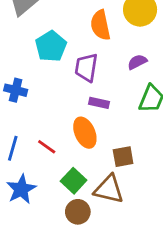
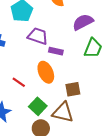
purple semicircle: (137, 62) -> (83, 22), size x1.5
purple trapezoid: (86, 68) -> (38, 36), moved, turned 100

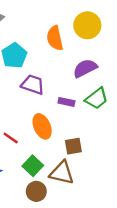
green trapezoid: (93, 48) -> (97, 98), turned 30
purple rectangle: (56, 51) -> (66, 102), moved

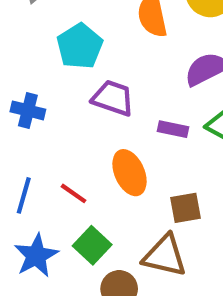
green square: (33, 166) -> (92, 245), moved

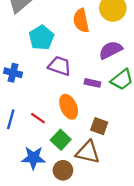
brown square: (185, 208) -> (99, 126), turned 30
green square: (92, 245) -> (61, 140), moved
blue star: (36, 256) -> (33, 158), moved, turned 30

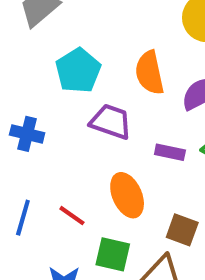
orange semicircle: (81, 21) -> (150, 73), moved
green square: (61, 140) -> (113, 254), turned -30

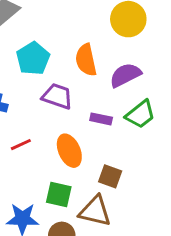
red line: (72, 216) -> (21, 145), moved, turned -60

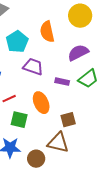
orange semicircle: (86, 60) -> (47, 32), moved
brown square: (110, 176) -> (68, 120), turned -35
green square: (59, 195) -> (19, 120), moved

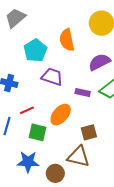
orange ellipse: (41, 103) -> (61, 115), turned 65

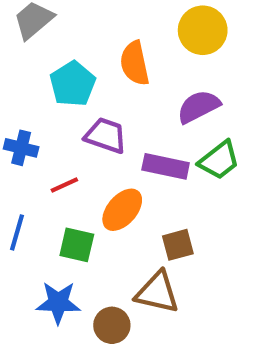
purple rectangle: (83, 92) -> (166, 166), size x1.5
red line: (27, 110) -> (64, 185), moved

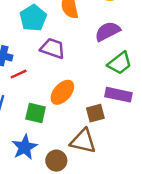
purple rectangle: (166, 166) -> (118, 95), moved
red line: (64, 185) -> (19, 74), moved
blue star: (58, 303) -> (25, 147), turned -30

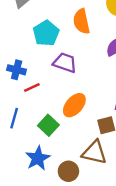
green square: (36, 113) -> (48, 125), turned 30

